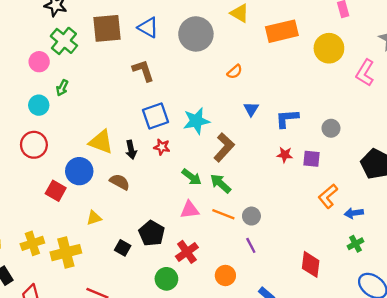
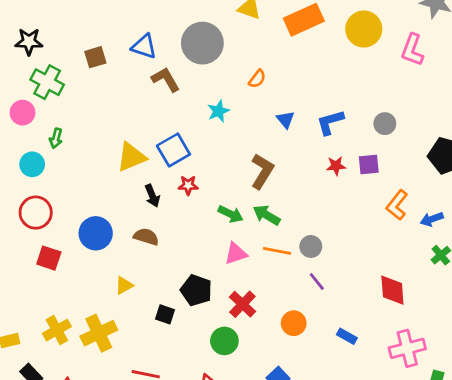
brown square: (107, 28) -> (95, 57), size x0.6
brown L-shape: (143, 71) -> (166, 79), moved
cyan star: (196, 121) -> (218, 111), moved, size x0.7
yellow triangle: (101, 142) -> (131, 157), moved, turned -32
red square: (56, 191) -> (49, 258), moved

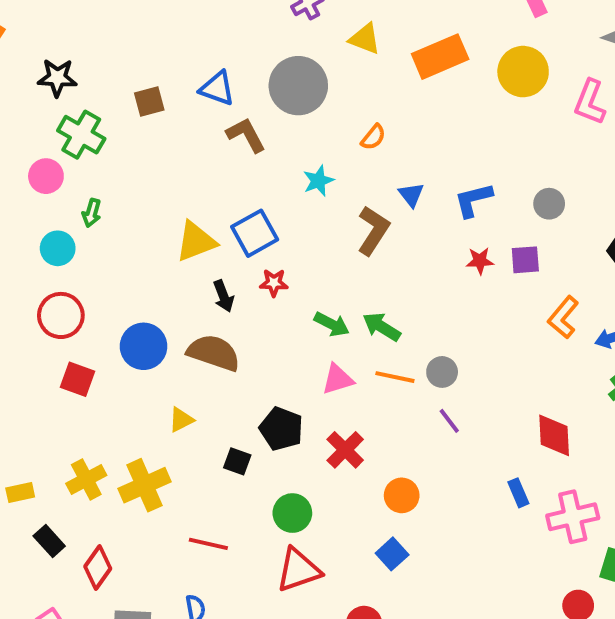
brown L-shape: (262, 171) -> (373, 230), moved
brown semicircle: (146, 237) -> (214, 353), size x1.5
orange circle: (294, 323) -> (402, 495), moved
blue rectangle: (347, 336) -> (518, 493), moved, turned 36
green circle: (224, 341) -> (292, 513), moved

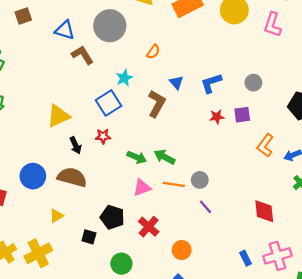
brown square: (149, 102) -> (23, 16), moved
blue square: (255, 233) -> (108, 103), moved
blue rectangle: (518, 493) -> (245, 258), moved

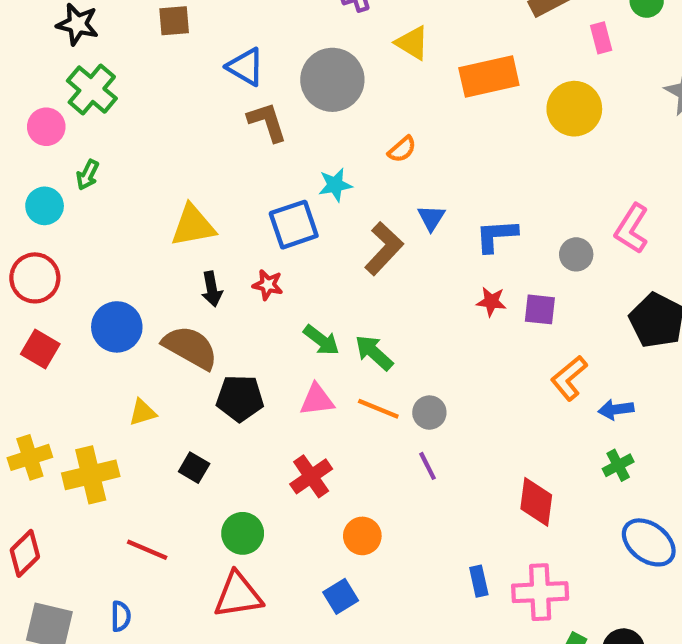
pink L-shape: (273, 25) -> (632, 229), moved
black pentagon: (112, 217) -> (240, 398), moved, turned -30

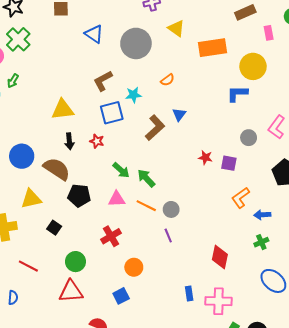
brown L-shape: (267, 122) -> (103, 81), moved, turned -105
blue L-shape: (496, 236) -> (237, 94), moved
yellow triangle: (143, 412) -> (31, 199), size x1.5

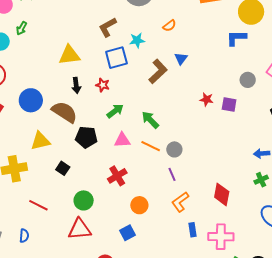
green arrow: (121, 170) -> (115, 111), moved, turned -78
orange L-shape: (241, 198) -> (180, 202), moved

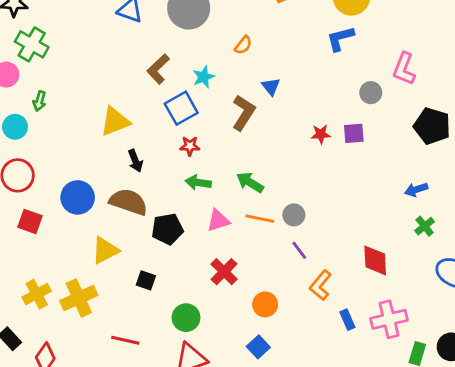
red star: (103, 85) -> (190, 146), moved
green arrow: (115, 111) -> (198, 182), turned -120

